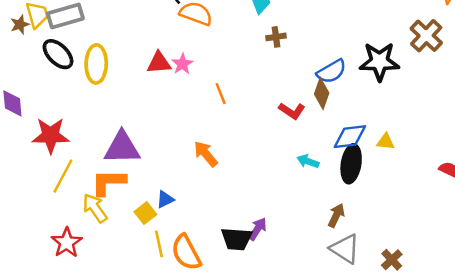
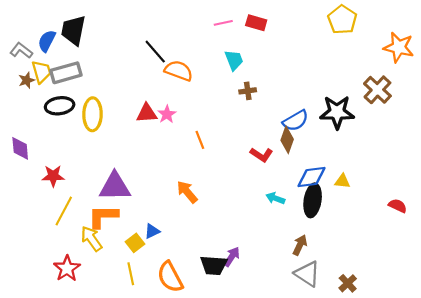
black ellipse: (58, 54) -> (60, 106), turned -52
red star: (51, 135) -> (53, 176), size x0.7
yellow line: (159, 244) -> (131, 274), moved

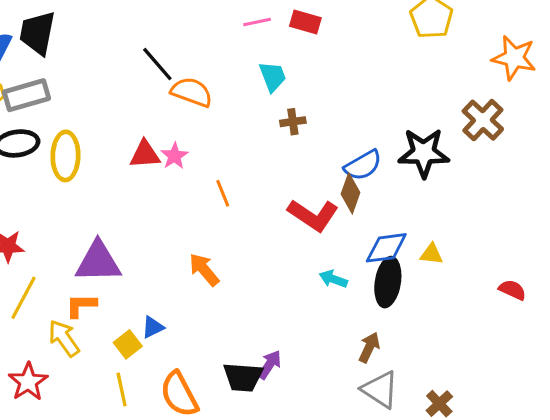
red L-shape: (262, 155) -> (313, 215), size x1.5
orange L-shape: (103, 216) -> (81, 305), size x0.7

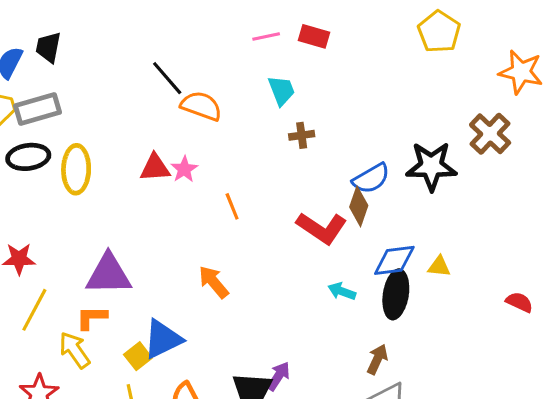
black trapezoid: (37, 33) -> (48, 47), size x0.7
blue triangle: (153, 327) -> (163, 339), size x1.8

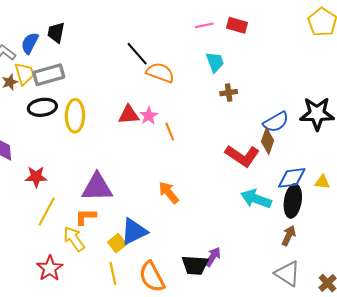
orange line: (232, 206) -> (170, 132), moved
cyan arrow: (342, 291) -> (256, 199), size x1.6
brown arrow: (377, 359) -> (289, 236), moved

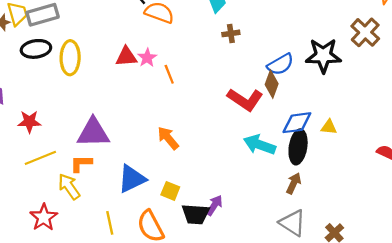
yellow line: (47, 211) -> (40, 158), turned 40
yellow square: (117, 243) -> (170, 191), moved, turned -30

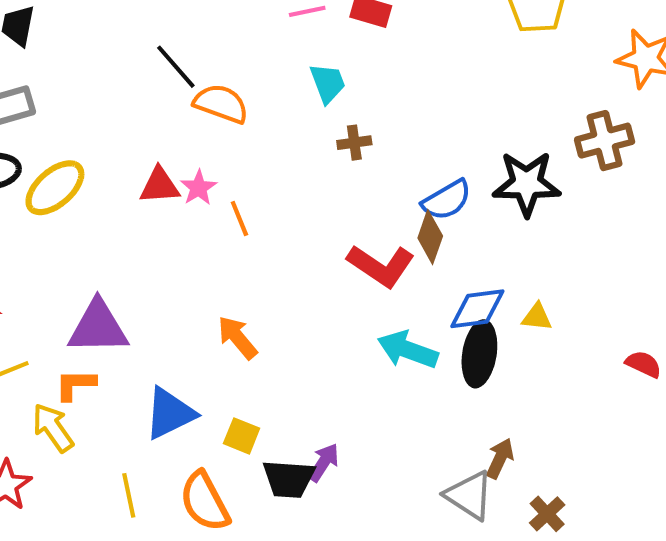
brown cross: (365, 32) -> (605, 141), turned 32
yellow ellipse: (70, 58) -> (55, 188), turned 48
brown arrow: (294, 183) -> (500, 458), moved

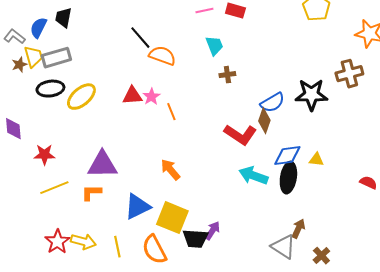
yellow arrow: (53, 428) -> (83, 242), moved, turned 140
yellow square: (242, 436) -> (172, 218), size x1.8

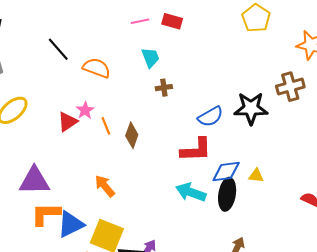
black line: (140, 38) -> (58, 49), moved
red triangle: (132, 96) -> (68, 122), moved, turned -30
brown diamond: (264, 121) -> (132, 135), moved
red L-shape: (240, 135) -> (196, 150), moved, turned -36
orange L-shape: (91, 193) -> (46, 214), moved, size x1.4

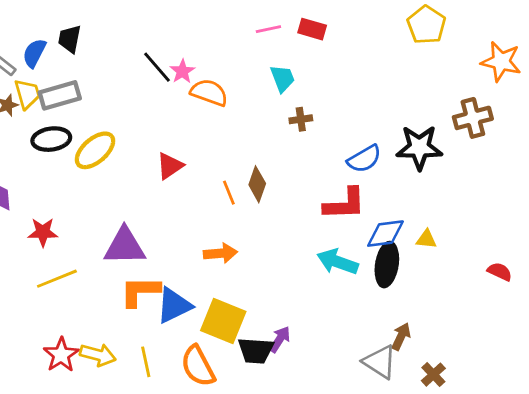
pink star: (85, 110) -> (182, 71), moved
orange line: (106, 126) -> (229, 193), moved
orange arrow: (105, 186) -> (220, 253), turned 125

